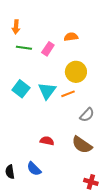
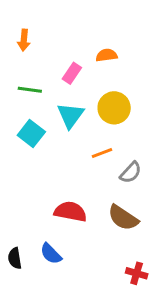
green line: (24, 48) -> (30, 90), moved
cyan triangle: (47, 91) -> (70, 115), moved
orange line: (68, 94) -> (102, 153), moved
red semicircle: (47, 141) -> (70, 212), size x1.5

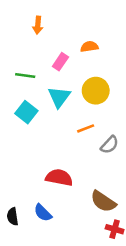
orange arrow: (24, 40) -> (38, 25), moved
brown semicircle: (123, 218) -> (103, 201), moved

